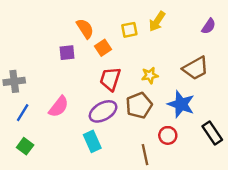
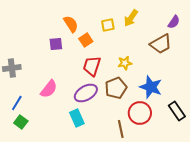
brown trapezoid: (195, 68) -> (161, 44), moved
blue line: (23, 113) -> (17, 103), moved
red circle: (168, 135) -> (140, 113), size x1.5

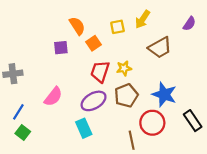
brown trapezoid: (161, 44) -> (160, 48), moved
yellow star: (125, 63) -> (124, 68), moved

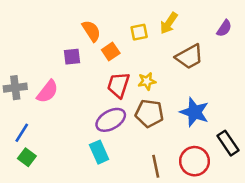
brown pentagon: (126, 96) -> (149, 113), turned 30
pink semicircle: (53, 97) -> (47, 92), moved
red circle: (152, 123) -> (195, 161), moved

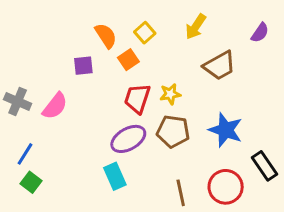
yellow square: (139, 32) -> (145, 33), moved, turned -30
gray cross: (15, 88) -> (18, 102), turned 30

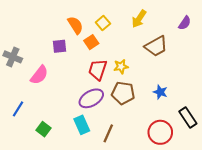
gray cross: (18, 102) -> (13, 57), moved
blue star: (226, 130) -> (160, 92), size x0.6
green square: (31, 182) -> (44, 129), moved
brown line: (181, 193) -> (108, 133), moved, turned 36

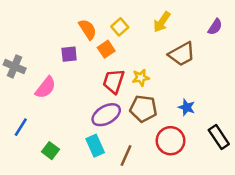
red circle: (160, 132) -> (171, 141), moved

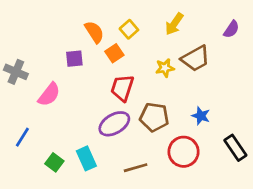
yellow star: (141, 78) -> (165, 68), moved
cyan rectangle: (95, 146) -> (86, 158), moved
brown line: (126, 156) -> (136, 168), turned 50

